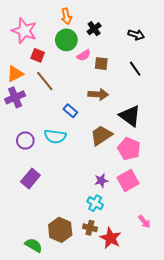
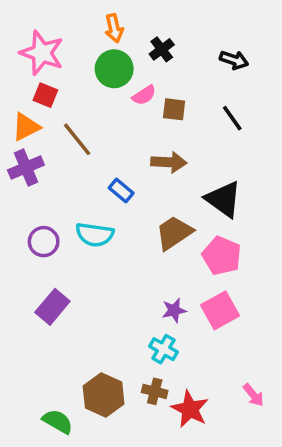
red square: (38, 55) -> (45, 95), moved
pink arrow: (144, 222) -> (253, 395), moved

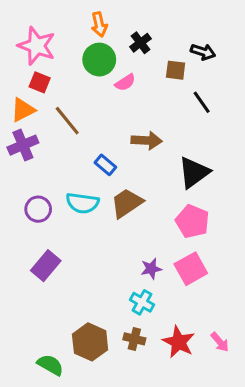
brown square: (174, 109) -> (176, 70), moved
black triangle: (223, 199) -> (194, 173), turned 48
brown trapezoid: (174, 233) -> (127, 203), moved
red star: (190, 409) -> (179, 342), moved

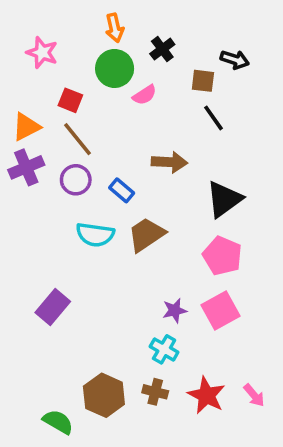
pink star: (37, 46) -> (42, 53), size x0.7
red square: (40, 82) -> (70, 100), moved
black line: (202, 102) -> (214, 118), moved
purple circle: (38, 209) -> (76, 180), moved

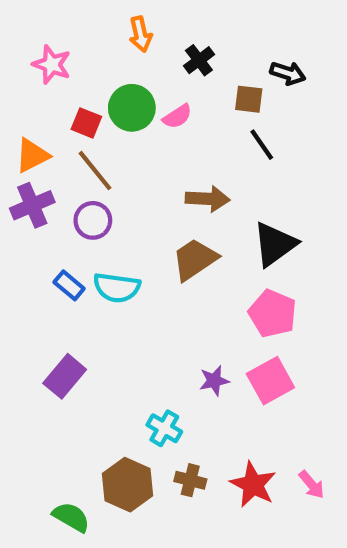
green circle: (115, 68) -> (132, 108), moved
blue rectangle: (122, 190) -> (69, 285), moved
brown trapezoid: (146, 235) -> (195, 259), moved
cyan cross: (164, 349) -> (164, 428), moved

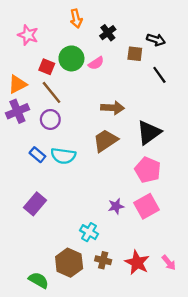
black line: (262, 145) -> (159, 75), moved

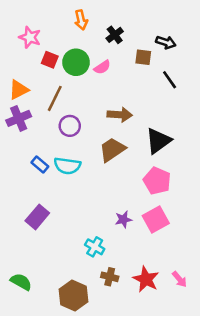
red square: (47, 67) -> (50, 60), moved
brown line: (51, 92) -> (55, 98), turned 65
purple circle: (50, 119) -> (70, 126), moved
brown hexagon: (69, 263) -> (74, 296), moved
green semicircle: (39, 280) -> (21, 282), moved

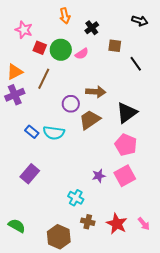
black arrow: (166, 42) -> (140, 21), moved
purple circle: (70, 126) -> (71, 104), moved

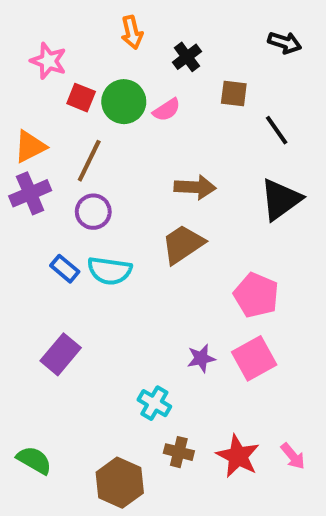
purple circle: (71, 104) -> (93, 212), moved
black triangle: (127, 113) -> (281, 199), moved

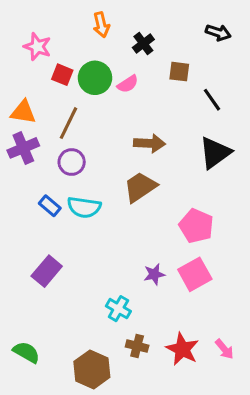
orange triangle: (30, 146) -> (23, 112), turned 36

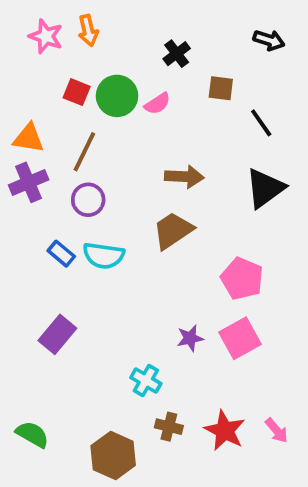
orange arrow: (101, 25) -> (88, 31), moved
pink star: (37, 47) -> (46, 36), moved

